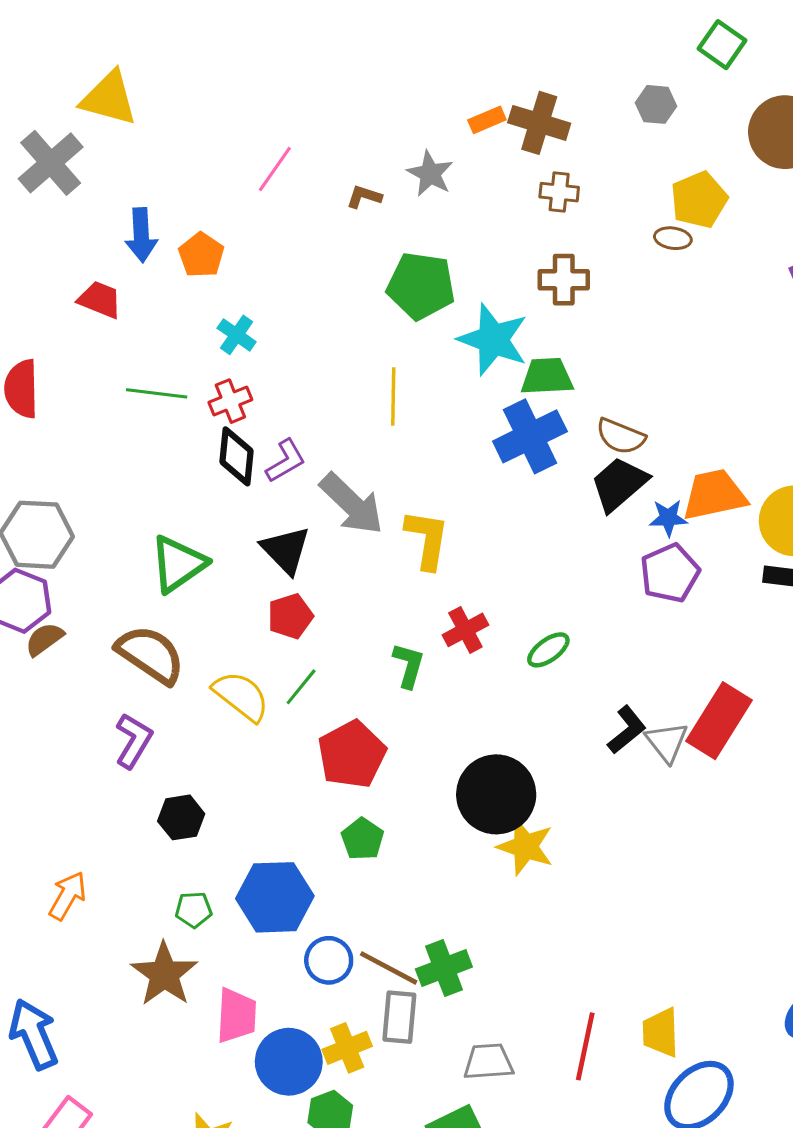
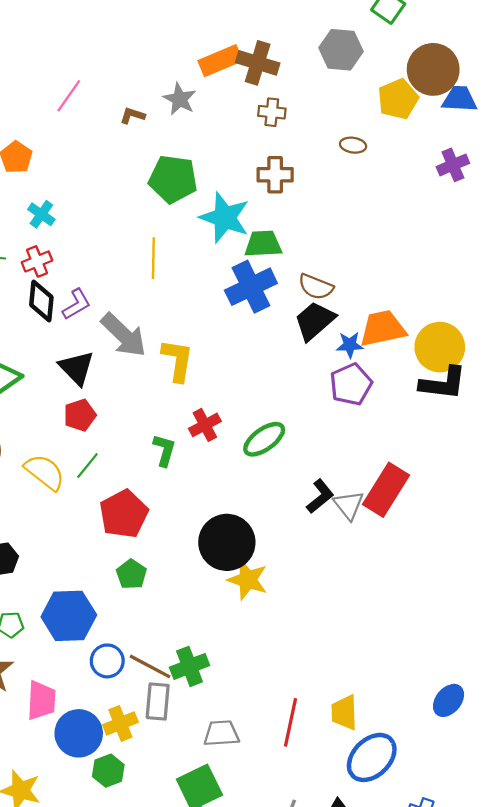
gray hexagon: (656, 104) -> (341, 50), size x1.5
orange rectangle: (487, 120) -> (220, 61), size x1.6
yellow pentagon: (699, 200) -> (398, 99), moved
green ellipse: (548, 650) -> (264, 439), size x1.4

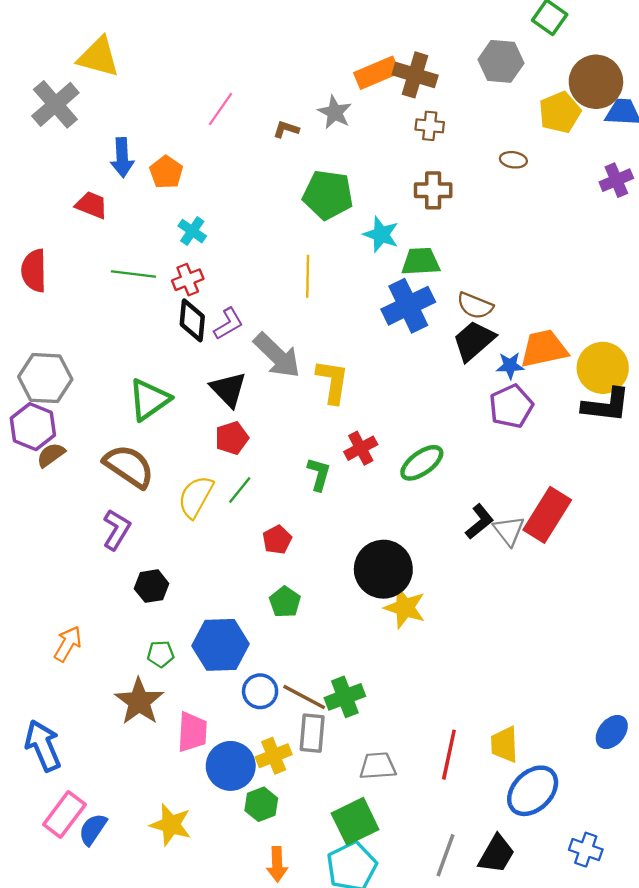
cyan star: (225, 218) -> (381, 234), size x0.7
yellow semicircle: (45, 472) -> (196, 497), turned -99
red pentagon: (124, 514) -> (277, 540), size x0.6

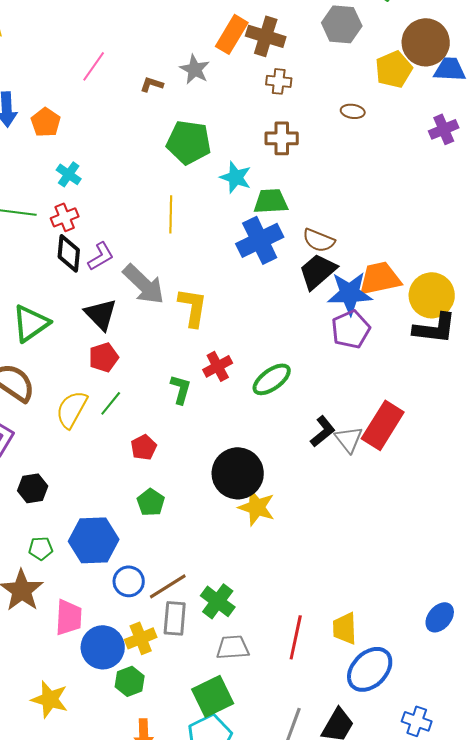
orange rectangle: (377, 73) -> (232, 34), turned -36
blue star: (510, 366) -> (350, 293), size x1.8
brown line: (304, 697) -> (168, 586), turned -60
green cross: (345, 697) -> (218, 601), moved, turned -32

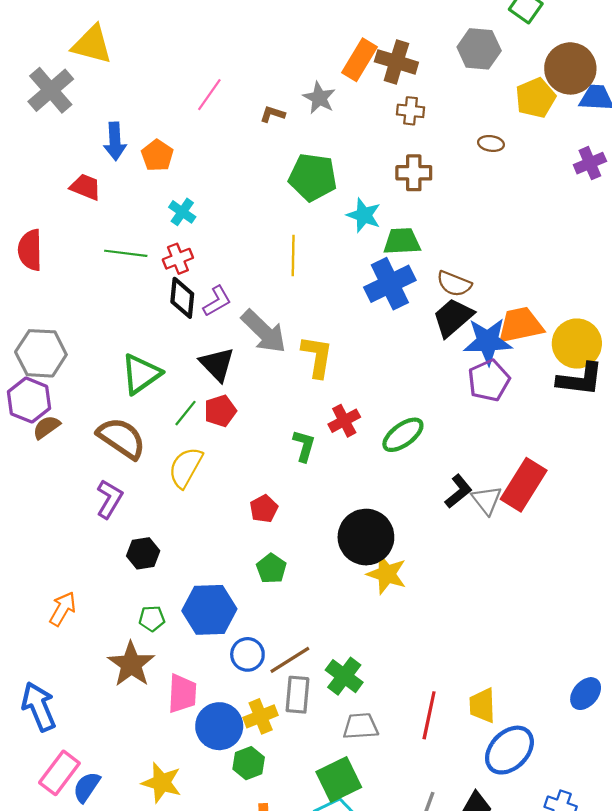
green line: (111, 403) -> (186, 413), moved

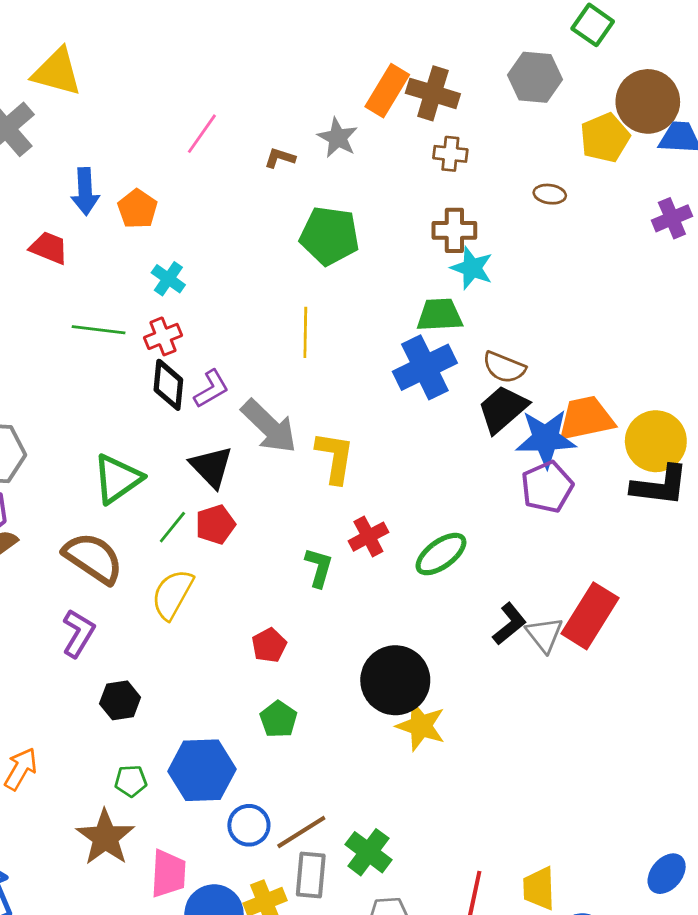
cyan star: (364, 215) -> (472, 268), moved

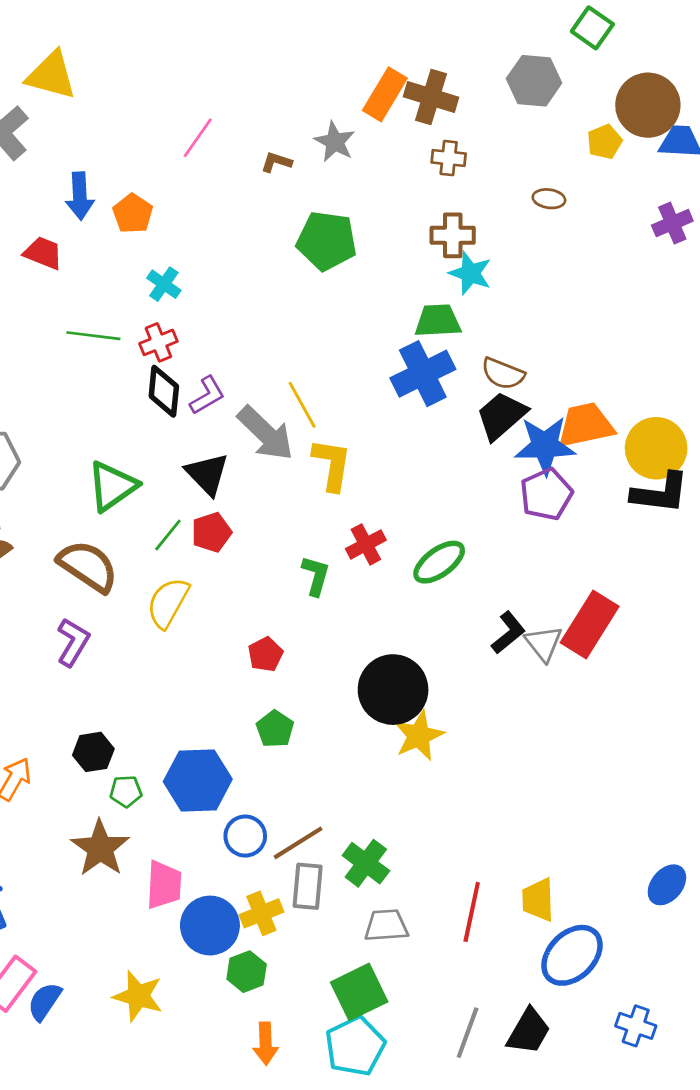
yellow pentagon: (605, 138) -> (605, 142), size x0.7
yellow line: (305, 332) -> (302, 405), moved, turned -30
black hexagon: (120, 700) -> (93, 752), moved
yellow star: (421, 726) -> (419, 736), turned 30

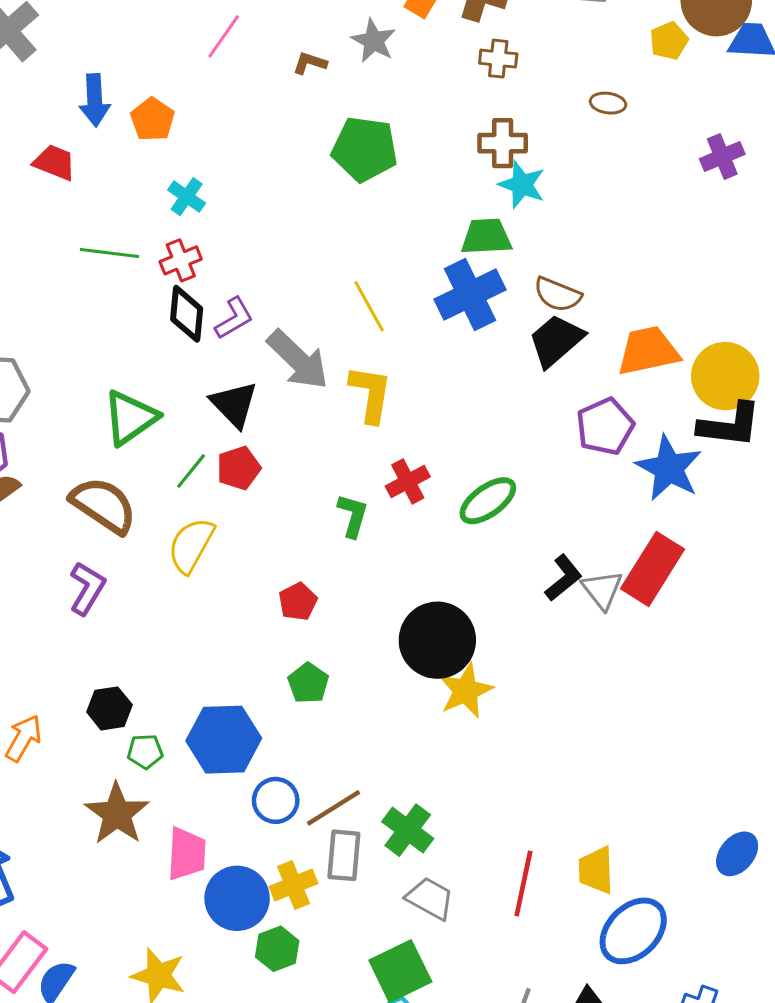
purple cross: (672, 223) -> (722, 156), moved
yellow line: (302, 405) -> (369, 306), moved
blue star: (545, 445) -> (669, 468), moved, turned 30
gray trapezoid: (386, 926) -> (430, 898), turned 33

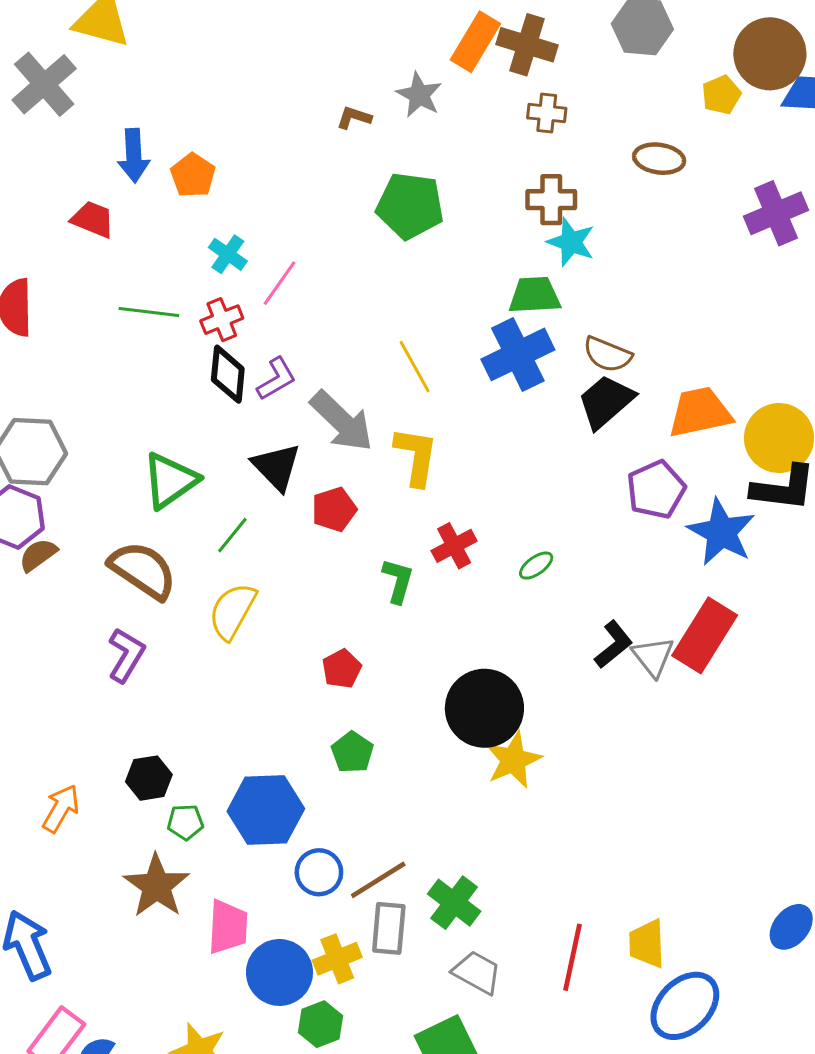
pink line: (224, 36) -> (279, 283), moved
brown ellipse: (608, 103) -> (659, 159), size x1.4
purple cross: (722, 156) -> (776, 213), size x1.4
red pentagon: (239, 468) -> (334, 509), moved
green ellipse: (488, 501) -> (536, 566), size x0.6

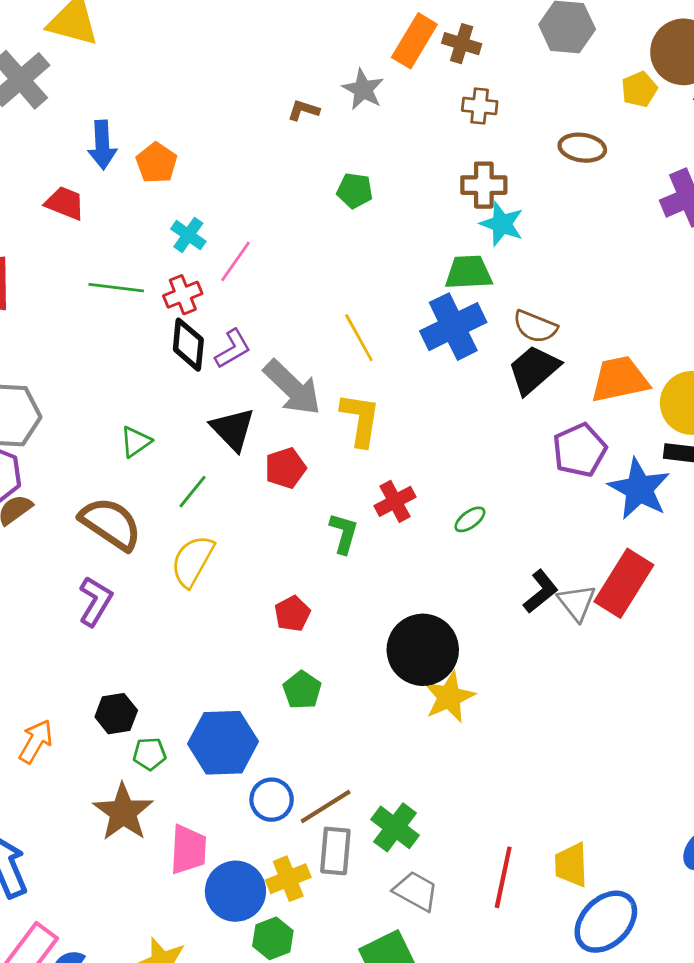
brown cross: (527, 45) -> (462, 44), size x0.7
green pentagon: (410, 206) -> (355, 191), size x0.6
green triangle: (170, 481) -> (136, 442), size x0.6

